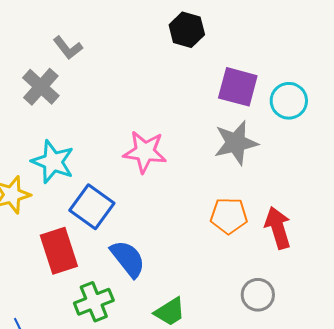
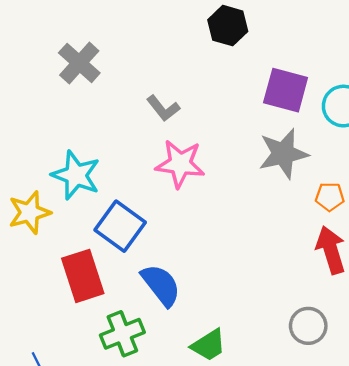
gray L-shape: (68, 48) -> (163, 108), moved
gray cross: (41, 87) -> (79, 63), moved
orange pentagon: (229, 216) -> (330, 197), moved, size x0.7

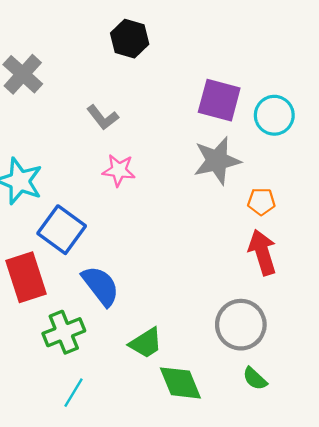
black hexagon: (228, 26) -> (130, 39), moved
pink star: (180, 164) -> (119, 170), size x0.7
gray circle: (308, 326) -> (241, 325), size x1.4

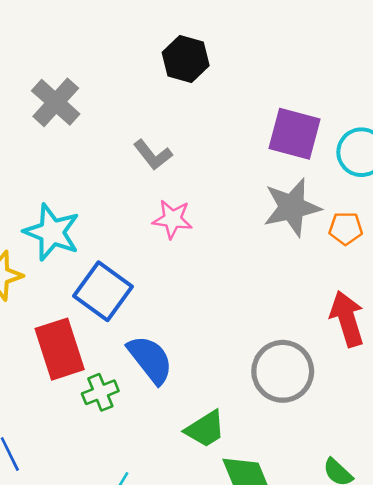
orange pentagon: (261, 202) -> (346, 228), moved
gray circle: (241, 325) -> (283, 371), moved
green cross: (64, 332) -> (100, 392), moved, size x0.7

